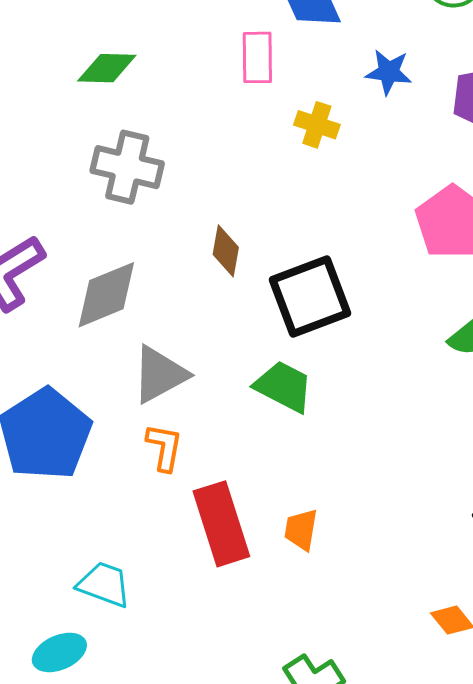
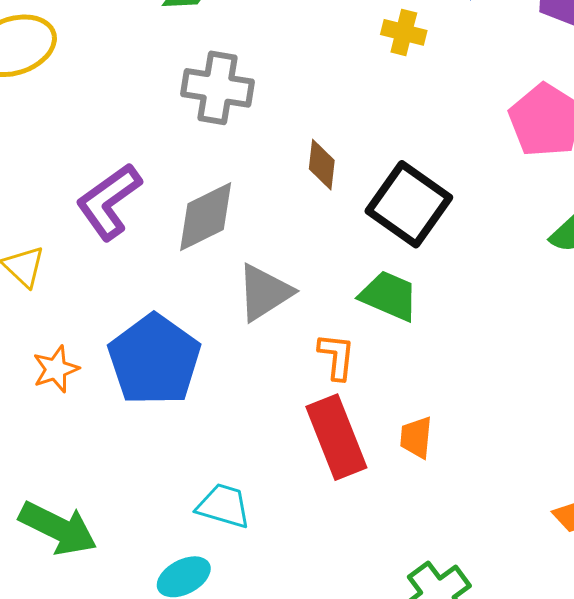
black square: (310, 297) -> (409, 204), turned -30
orange L-shape: (164, 447) -> (337, 356), moved

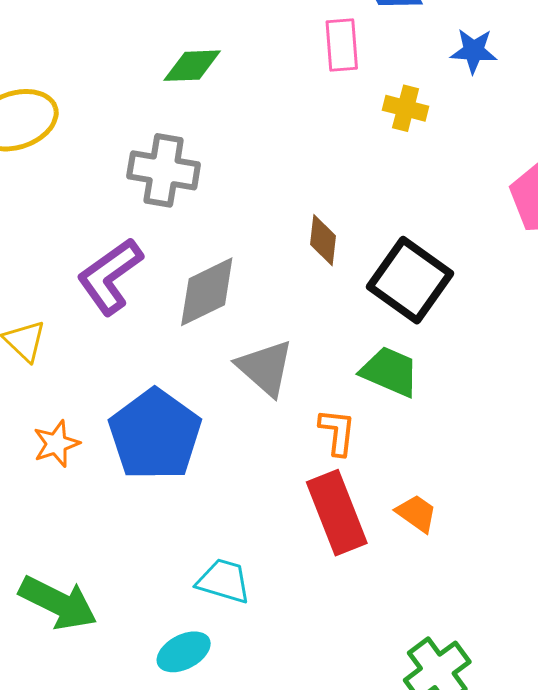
gray cross: (218, 88) -> (164, 170), moved
gray triangle: (264, 292) -> (265, 368), turned -46
orange trapezoid: (416, 437) -> (416, 513), turned 120

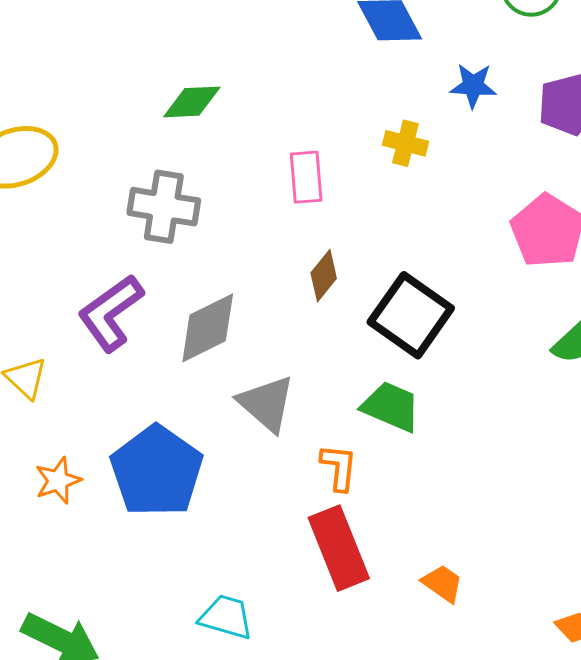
pink rectangle: (342, 45) -> (306, 177), moved
brown diamond: (323, 240) -> (324, 276), turned 33
orange trapezoid: (416, 513) -> (443, 583), moved

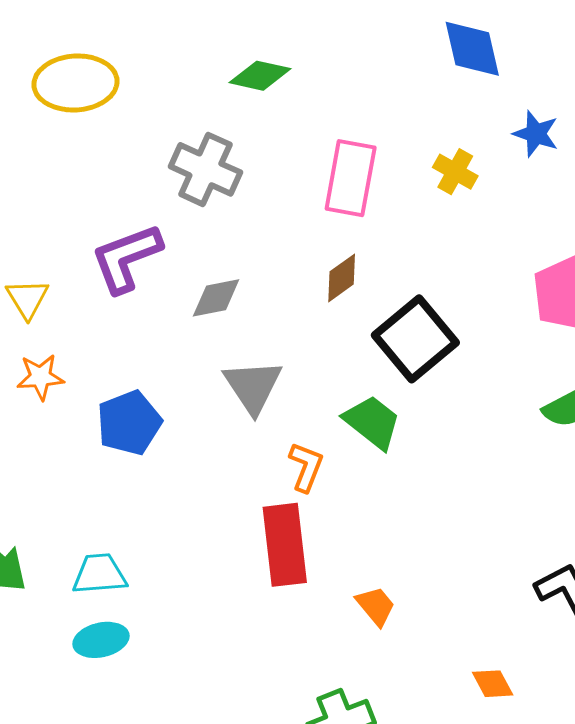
pink rectangle: (306, 177) -> (351, 178), size x1.4
gray diamond: (208, 328) -> (216, 298), size x0.7
blue pentagon: (157, 471) -> (129, 423), size x0.7
orange star: (58, 481) -> (40, 377), moved
cyan trapezoid: (226, 617) -> (99, 574), moved, turned -36

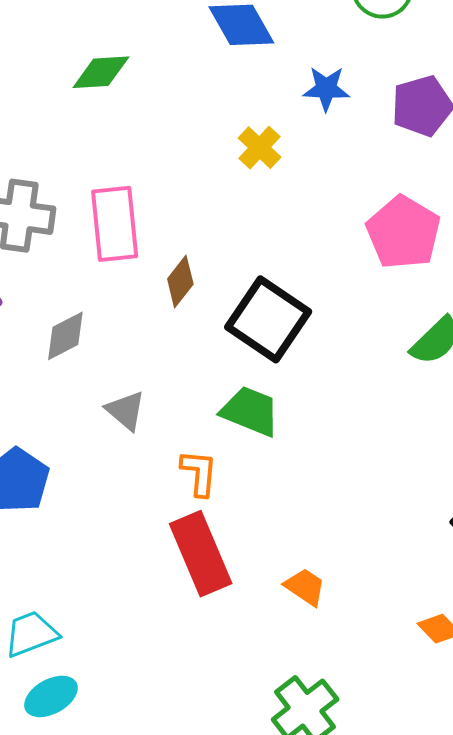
green diamond: (260, 76) -> (101, 72), moved
yellow cross: (455, 172) -> (260, 148), turned 30
pink rectangle: (351, 178) -> (115, 224), moved
gray triangle: (253, 386) -> (126, 410), size x0.7

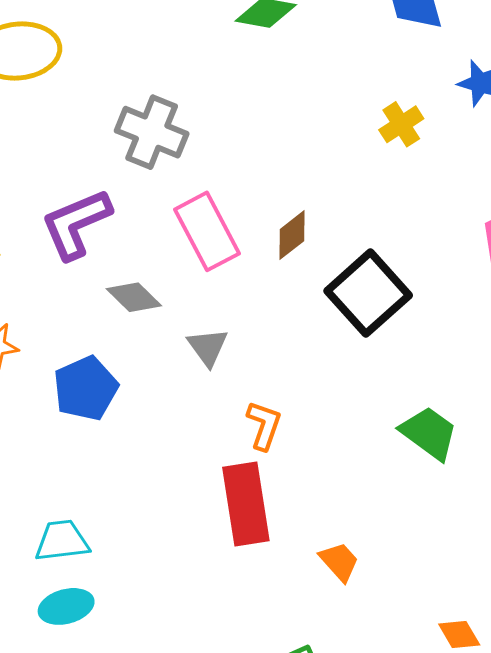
pink rectangle: (115, 224) -> (207, 231), moved, turned -36
gray diamond: (65, 336) -> (134, 297), moved, turned 58
green trapezoid: (250, 411) -> (429, 433), moved

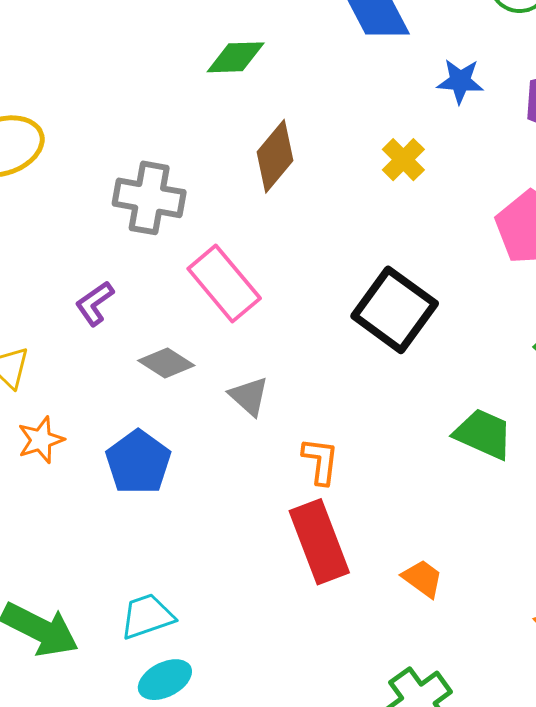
yellow cross: (401, 124) -> (403, 160), moved
purple L-shape: (76, 224) -> (95, 303), size x0.6
brown diamond: (292, 235) -> (275, 156), moved, size x1.4

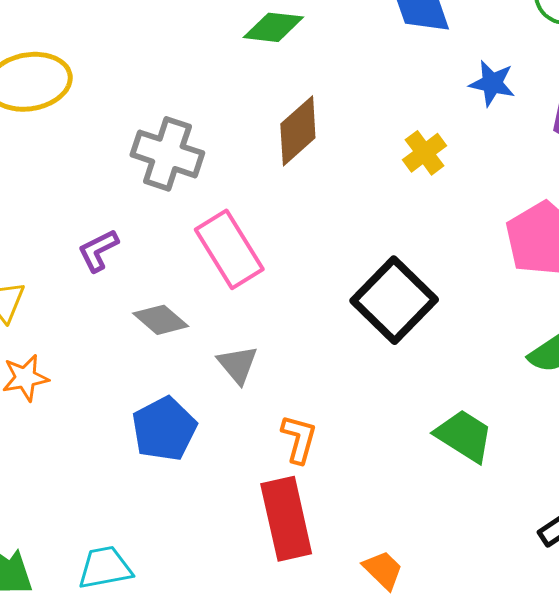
blue pentagon: (138, 462) -> (164, 429), moved

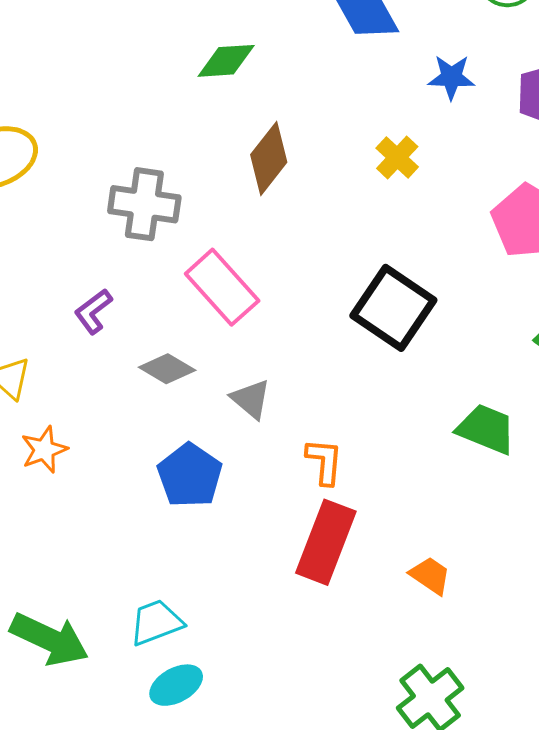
red rectangle: (286, 519) -> (326, 542), turned 44

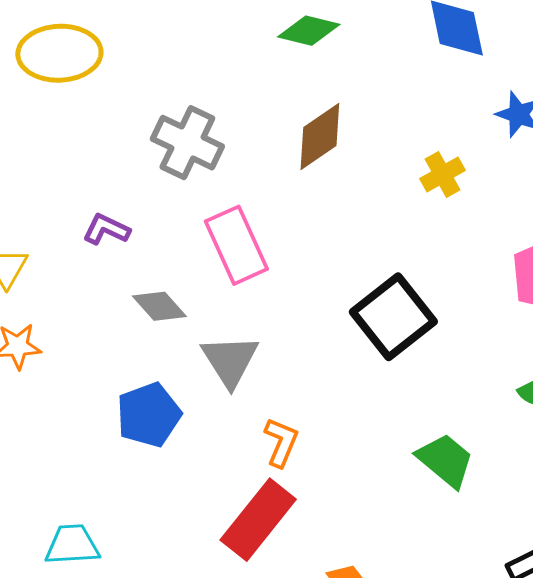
purple L-shape: (93, 311) -> (106, 229), turned 45
gray triangle: (251, 399) -> (230, 361), size x1.4

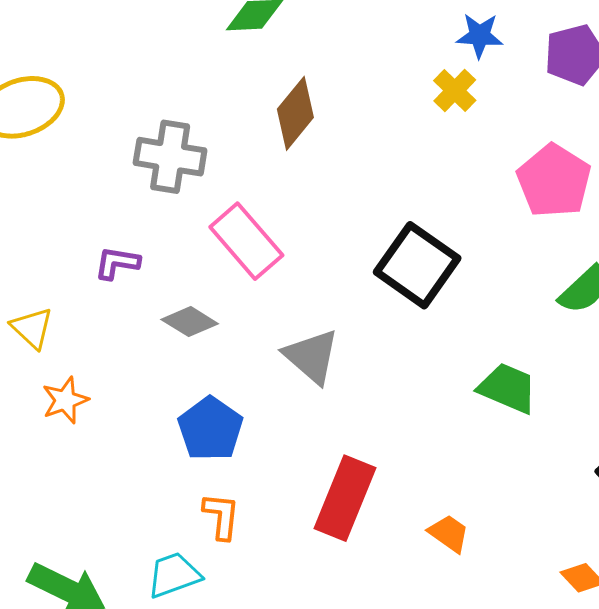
yellow cross: (442, 175) -> (455, 90), moved
gray triangle: (230, 361) -> (312, 356), moved
orange L-shape: (281, 442) -> (221, 516), moved

